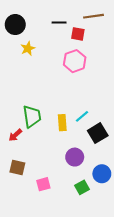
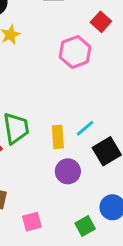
red square: (78, 34) -> (101, 22), moved, turned 32
purple circle: (75, 157) -> (68, 171), moved

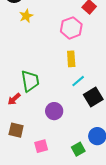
yellow rectangle: (58, 137) -> (71, 59), moved
purple circle: (68, 171) -> (54, 111), moved

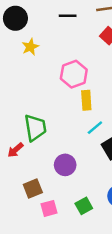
pink hexagon: (71, 28) -> (74, 74), moved
brown square: (16, 130) -> (33, 189), moved, turned -35
green square: (78, 149) -> (84, 206), moved

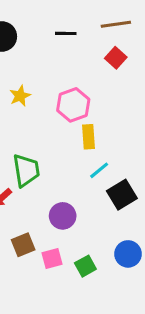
yellow star: (30, 47) -> (20, 96), moved
pink square: (49, 208) -> (52, 258), moved

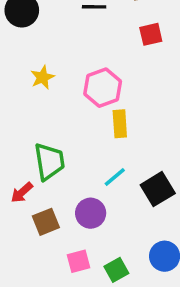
red square: (116, 58) -> (151, 34), turned 35
cyan line: (99, 170) -> (115, 177), moved
brown square: (23, 245) -> (46, 222), moved

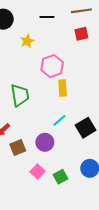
yellow star: (42, 77) -> (27, 41), moved
green trapezoid: (49, 162) -> (20, 95), moved
pink square: (79, 261) -> (38, 171), turned -32

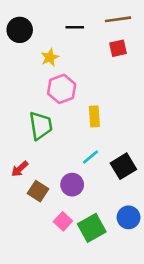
pink hexagon: (52, 66) -> (62, 89), moved
brown square: (18, 147) -> (38, 191), turned -35
green square: (61, 177) -> (92, 228), size x1.5

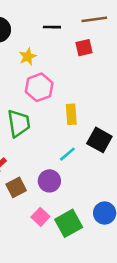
red square: (118, 48) -> (84, 48), moved
black square: (123, 166) -> (99, 140), moved, turned -30
brown square: (38, 191) -> (16, 187), turned 30

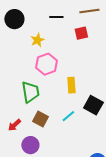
purple circle: (49, 181) -> (30, 145), moved
brown square: (16, 187) -> (40, 119), moved, turned -35

